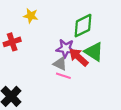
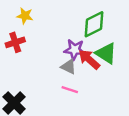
yellow star: (31, 16) -> (25, 16), moved
pink line: (63, 76) -> (70, 90), moved

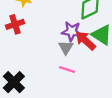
gray triangle: (69, 67) -> (66, 47), turned 35

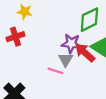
pink line: (67, 69) -> (55, 71), moved

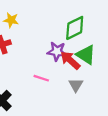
gray triangle: (66, 59) -> (76, 85), moved

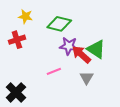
green diamond: (75, 28) -> (59, 24), moved, turned 40
pink line: (41, 78) -> (54, 71), turned -40

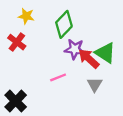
green diamond: (59, 24) -> (64, 24), turned -60
red cross: (17, 40) -> (17, 42), turned -35

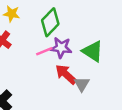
red arrow: (89, 59) -> (66, 74), moved
pink line: (58, 77) -> (44, 51), moved

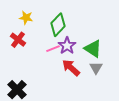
purple star: (61, 48) -> (67, 46), turned 30
gray triangle: (82, 84) -> (96, 68), moved

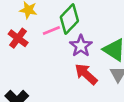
pink line: (53, 49) -> (51, 31), moved

